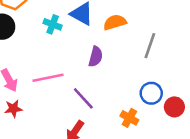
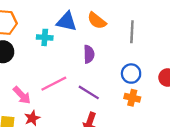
orange semicircle: (115, 22) -> (97, 21), turned -108
blue circle: (151, 93) -> (131, 74), moved

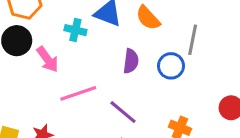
blue circle: (131, 74) -> (171, 66), moved
pink arrow: (22, 95) -> (48, 59), moved

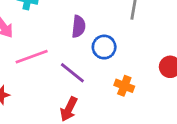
blue circle: (171, 66) -> (104, 47), moved

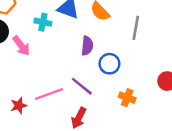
pink line: (32, 57) -> (49, 94), moved

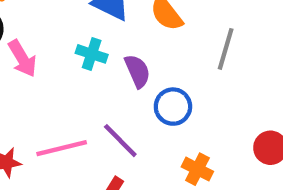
cyan cross: (43, 22) -> (92, 54), moved
purple semicircle: (87, 46) -> (137, 71), turned -36

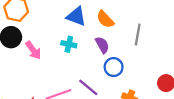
purple semicircle: (137, 71) -> (102, 45), moved

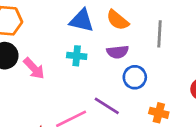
purple semicircle: (102, 45) -> (118, 52), turned 120

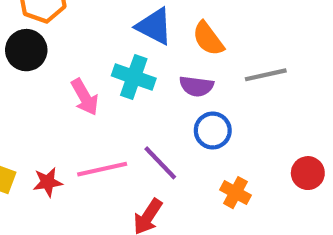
gray line: (160, 34) -> (266, 75), turned 60
cyan cross: (77, 56) -> (134, 77), size x1.4
pink arrow: (34, 68) -> (85, 97), moved

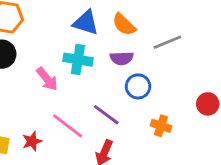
pink line: (102, 169) -> (68, 126), turned 60

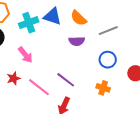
cyan cross: (78, 60) -> (29, 23), moved, turned -30
blue circle: (138, 86) -> (108, 60), moved
red star: (32, 141) -> (14, 78), moved

